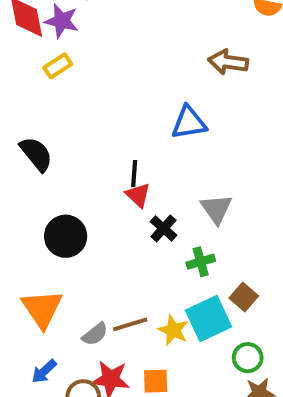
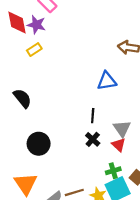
black line: (134, 174) -> (93, 116), moved
red triangle: (138, 195) -> (119, 145), moved
green cross: (201, 262) -> (113, 171), moved

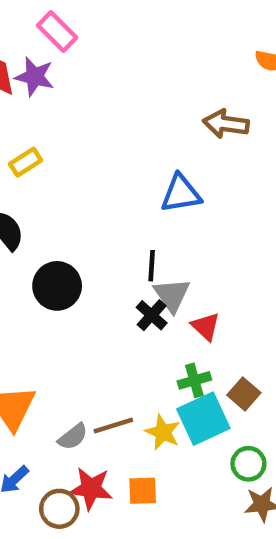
yellow rectangle: (34, 50) -> (26, 162), moved
gray triangle: (122, 129) -> (172, 295), moved
black circle: (39, 144) -> (57, 286), moved

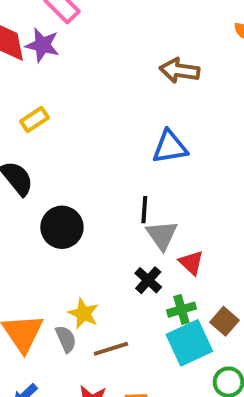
brown arrow: (226, 124) -> (180, 71), moved
black cross: (152, 315) -> (148, 280), moved
yellow star: (163, 432) -> (84, 313), moved
gray semicircle: (73, 437) -> (66, 339), moved, turned -76

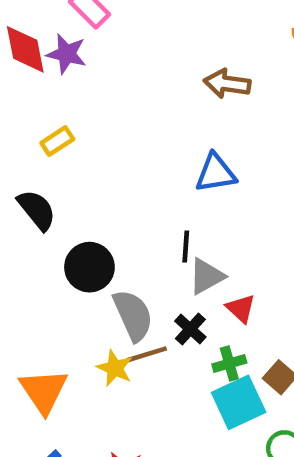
gray triangle: (162, 235) -> (206, 276), turned 36
gray semicircle: (66, 339) -> (133, 315), moved, size x1.6
brown line: (111, 349) -> (147, 354), moved

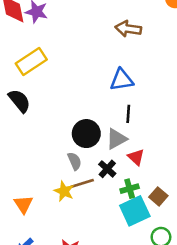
yellow rectangle: (57, 141) -> (31, 61), size x1.6
black line: (186, 247) -> (128, 114), moved
black circle: (89, 267) -> (86, 134), moved
gray semicircle: (133, 315) -> (74, 161), size x0.6
orange triangle: (44, 391) -> (23, 204), size x0.7

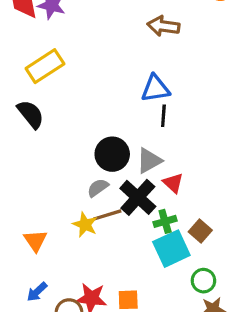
black line: (128, 114) -> (163, 116), moved
gray semicircle: (74, 161) -> (98, 188), turned -102
black cross: (107, 169) -> (138, 197), size x1.6

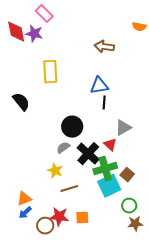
yellow rectangle: (45, 66) -> (50, 72), moved, turned -60
gray triangle: (149, 161) -> (123, 128), moved
brown line: (107, 215) -> (69, 189), moved
green cross: (165, 221) -> (105, 169), size x1.6
orange triangle: (35, 241) -> (24, 199), moved, turned 42

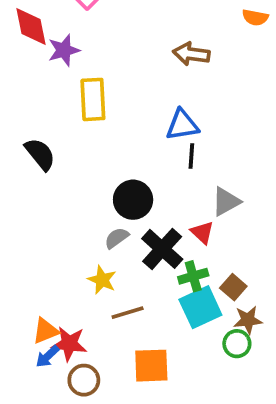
purple star: (34, 34) -> (64, 50), moved, turned -30
green cross: (105, 169) -> (193, 276), size x0.7
red star: (59, 217) -> (69, 344), moved
orange square: (82, 218) -> (151, 366), size x1.5
brown star: (135, 224) -> (248, 320), moved

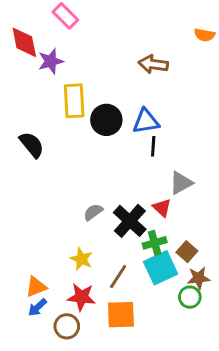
black circle: (133, 200) -> (106, 120), moved
yellow star: (102, 280) -> (81, 259), moved
brown line: (128, 313) -> (118, 277), moved, turned -40
red star: (69, 344) -> (81, 297), moved

